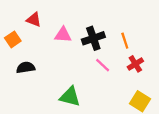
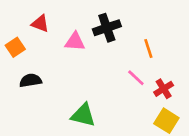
black cross: (93, 38) -> (107, 28), moved
red cross: (135, 64) -> (164, 89), moved
pink line: (103, 65) -> (136, 78), moved

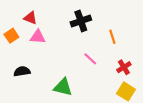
pink triangle: (75, 42) -> (38, 37), moved
pink line: (136, 78) -> (90, 59), moved
black semicircle: (31, 80) -> (22, 71), moved

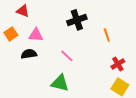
red triangle: (30, 18) -> (23, 11), moved
pink line: (90, 59) -> (67, 56), moved
black semicircle: (22, 71) -> (29, 54), moved

